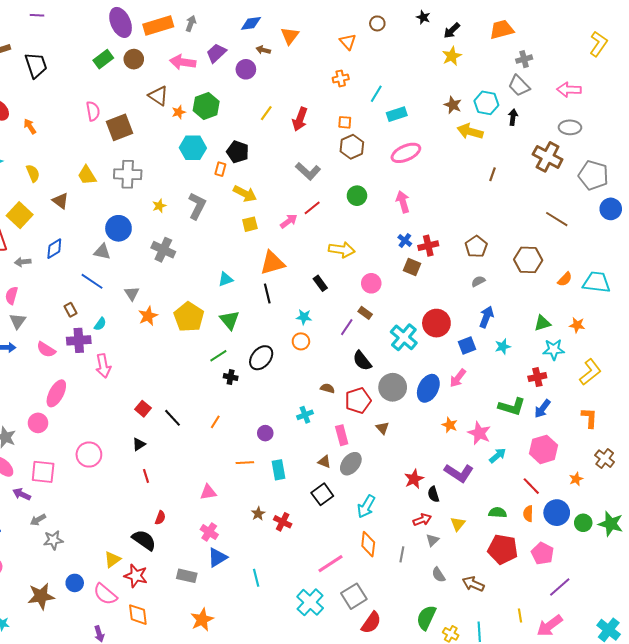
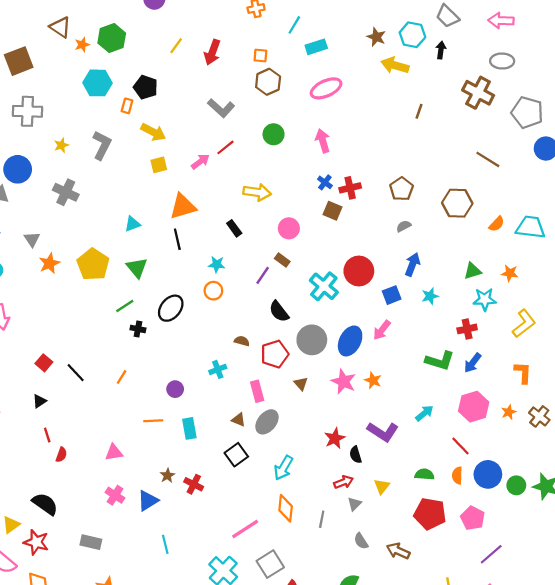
pink star: (479, 433) -> (344, 381), moved
orange star: (576, 479) -> (509, 412), moved
red semicircle: (160, 518) -> (61, 455), moved
blue triangle: (217, 557) -> (148, 501), moved

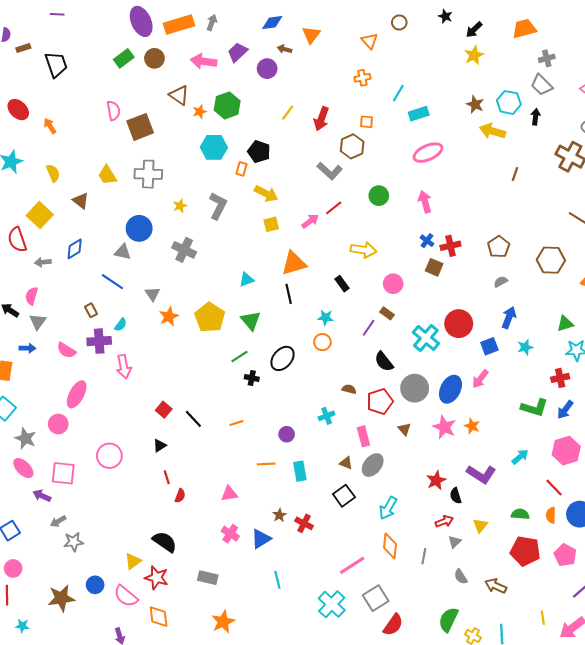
brown hexagon: (268, 82) -> (352, 146), moved
orange line: (122, 377) -> (236, 423), turned 40

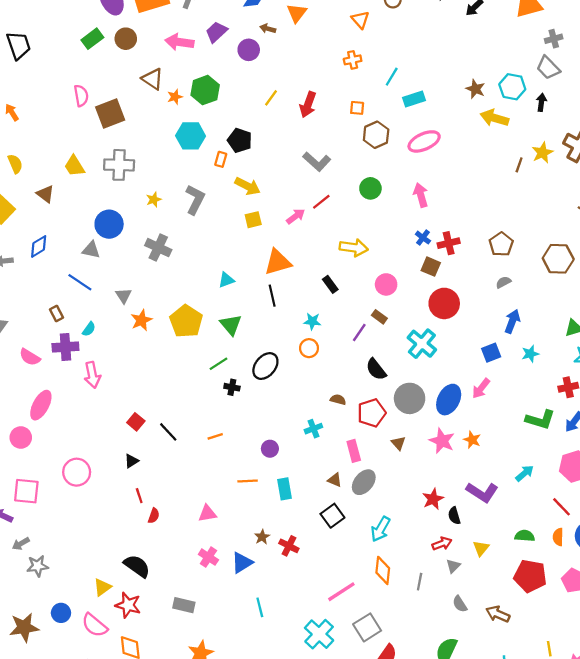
yellow star: (474, 55) -> (542, 153), moved
brown hexagon: (352, 146) -> (376, 135), moved
red circle: (459, 324) -> (444, 303), moved

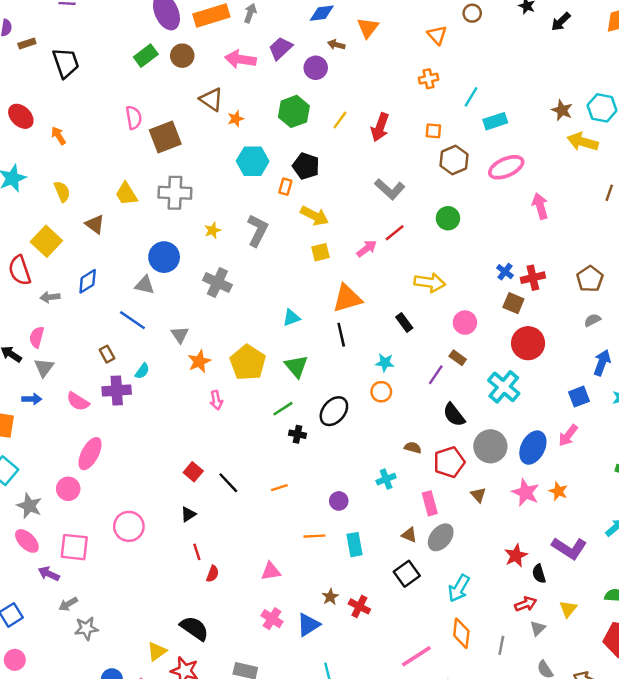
green hexagon: (205, 90) -> (294, 111), moved
pink arrow: (421, 195) -> (540, 206), moved
pink arrow: (92, 375) -> (216, 400), moved, size x0.7

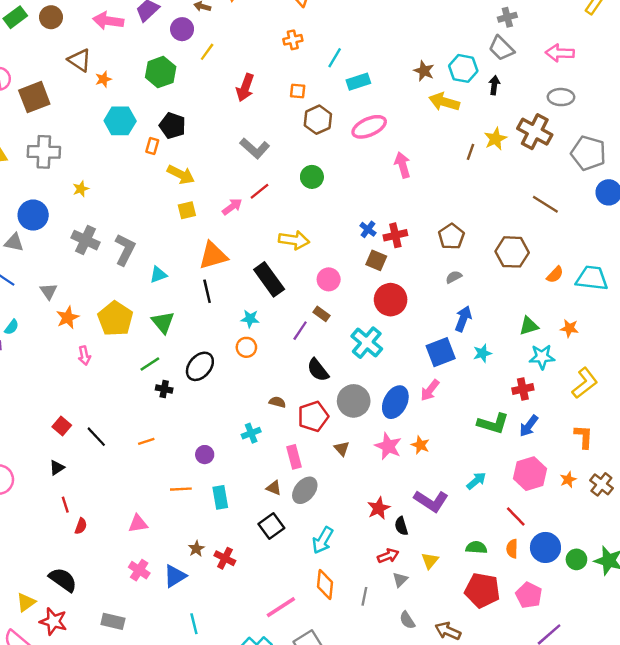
yellow line: (340, 120) -> (207, 52), moved
gray L-shape: (257, 230) -> (125, 250), moved
black rectangle: (404, 323) -> (269, 279), size x1.8
blue square: (579, 397) -> (441, 352), size x1.4

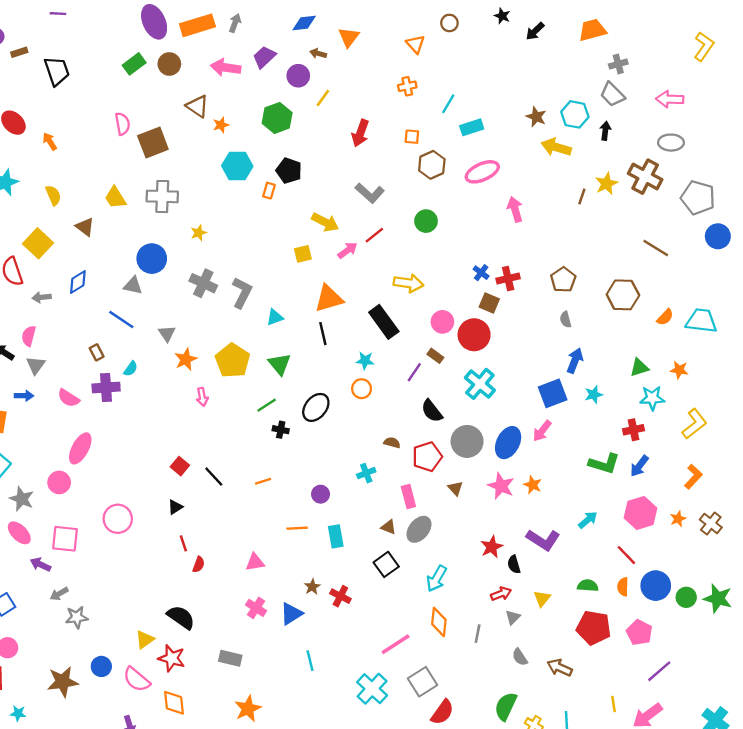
yellow arrow: (181, 175) -> (325, 222), moved
gray semicircle: (454, 277) -> (565, 320), turned -77
red circle: (391, 300) -> (474, 335), moved
orange L-shape: (584, 437) -> (693, 477), turned 40

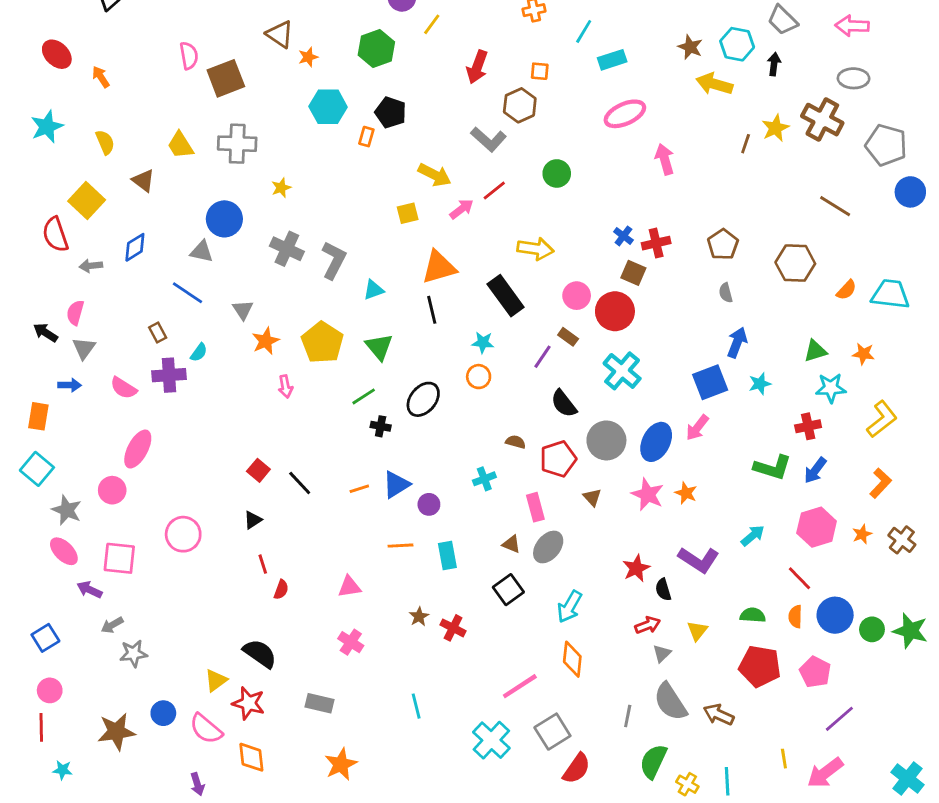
brown hexagon: (432, 165) -> (520, 105), moved
blue triangle: (291, 614) -> (396, 484), moved
gray line: (478, 634) -> (628, 716), moved
gray semicircle: (520, 657) -> (670, 702), size x1.8

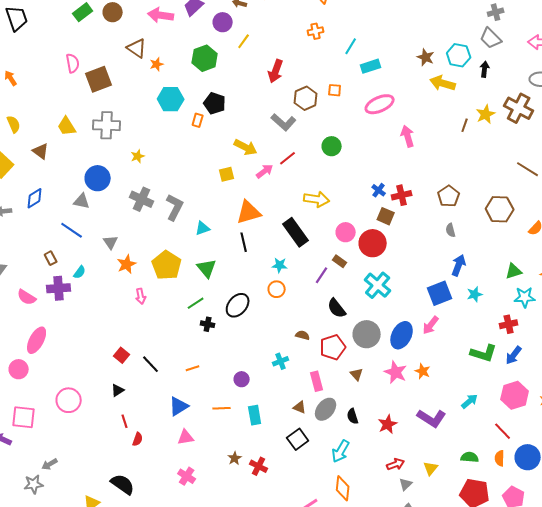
orange square: (540, 71) -> (335, 90), moved
blue triangle: (396, 484) -> (179, 406), moved
black semicircle: (663, 590) -> (353, 416), moved
gray arrow: (112, 625) -> (50, 464), moved

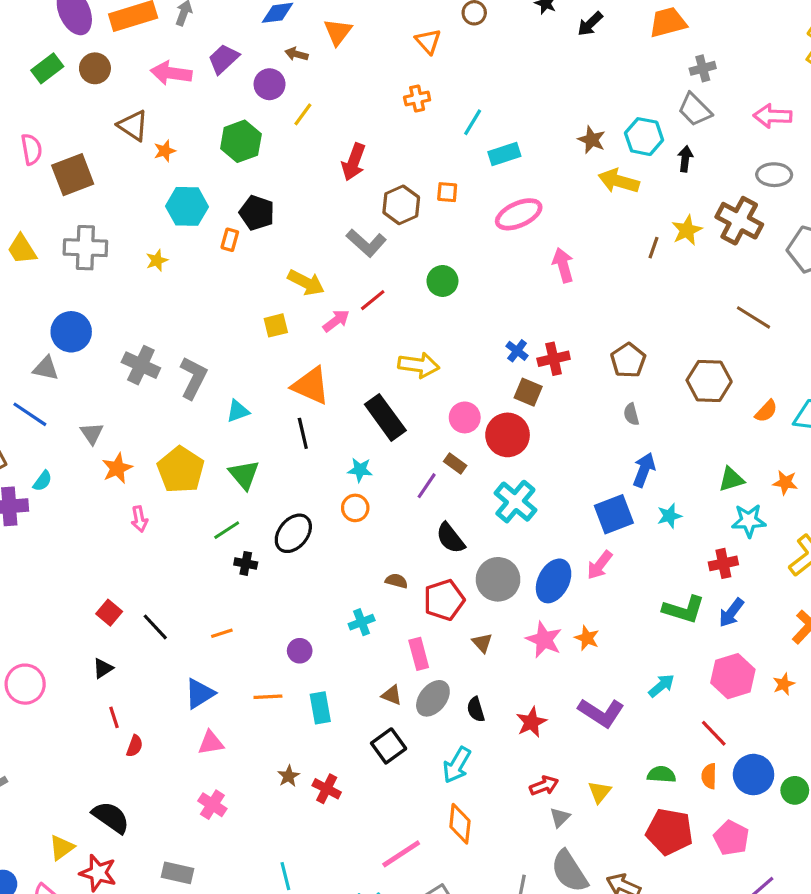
yellow star: (138, 156) -> (157, 260), moved
orange triangle: (249, 212) -> (311, 386), turned 40

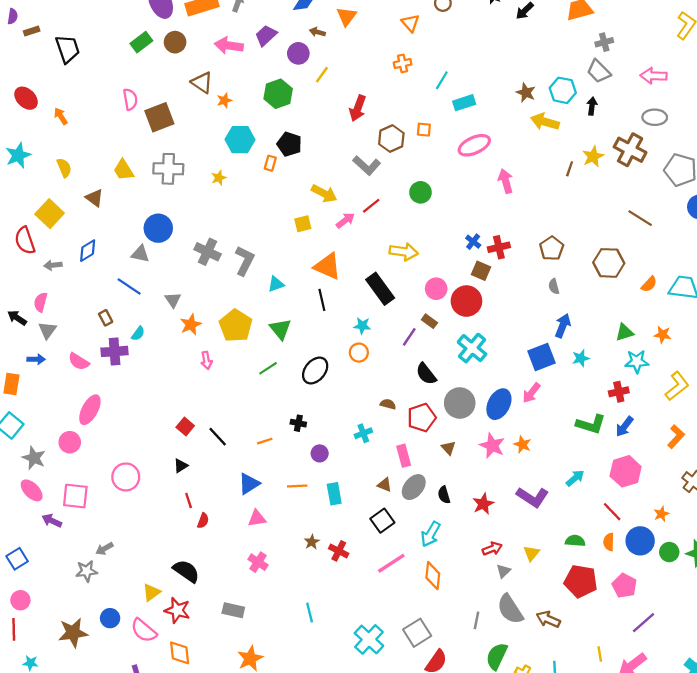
black cross: (246, 563) -> (298, 423), moved
orange star: (784, 684) -> (661, 514), moved
pink line: (401, 854) -> (391, 563), moved

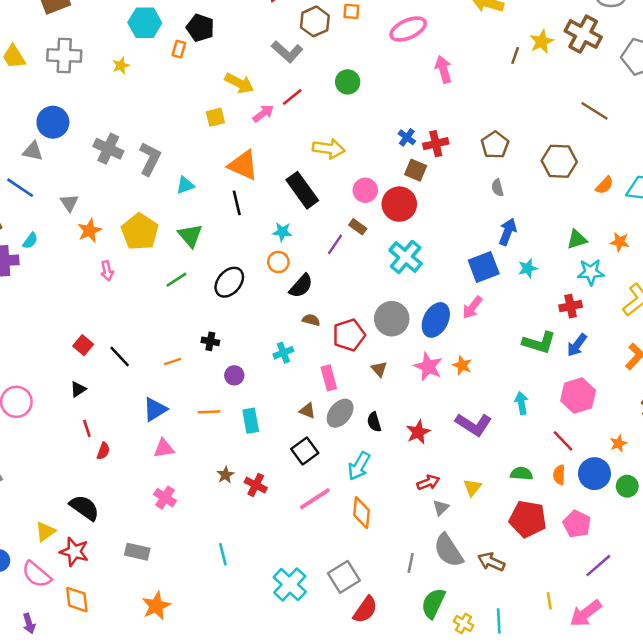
black semicircle: (426, 374) -> (301, 286), moved, turned -100
cyan arrow: (575, 478) -> (521, 403), turned -60

